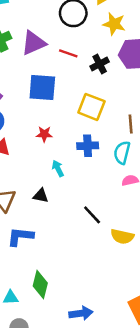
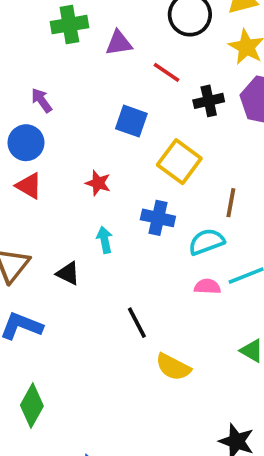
purple triangle: (34, 43) -> (119, 43), size x0.7
blue square: (42, 88) -> (131, 121), moved, size x0.7
cyan semicircle: (122, 153) -> (206, 242), turned 40

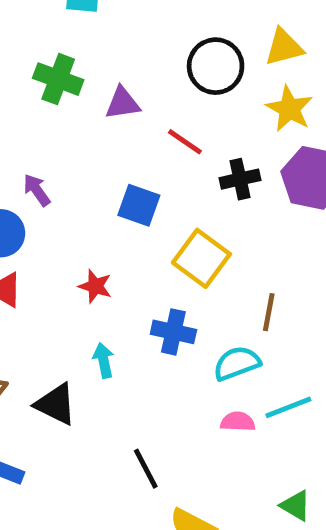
green cross: (69, 25) -> (58, 79), turned 30
purple arrow: (42, 100) -> (37, 190), moved
black triangle: (68, 273) -> (56, 404), size x1.4

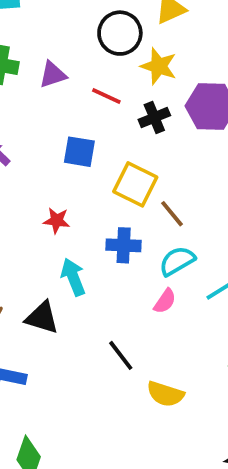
yellow star: (289, 109) -> (159, 66), moved
brown line: (269, 312) -> (172, 214), moved, turned -40
cyan arrow: (104, 360) -> (73, 277), size x1.4
pink semicircle: (238, 422) -> (165, 301), moved, turned 132

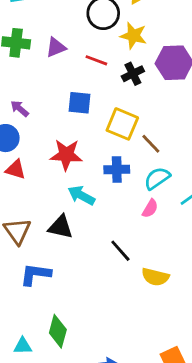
red star: (57, 221) -> (66, 155), size x1.6
cyan arrow: (73, 277) -> (81, 195), turned -36

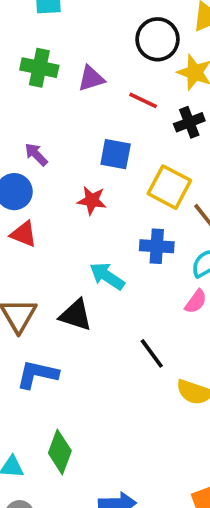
red star: (66, 155) -> (92, 200), moved, size x0.7

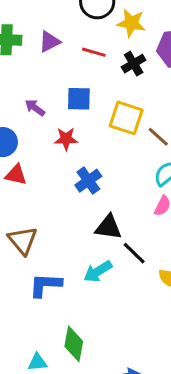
purple arrow: (36, 155) -> (35, 108), moved
blue cross: (157, 246) -> (88, 181), moved, turned -30
cyan arrow: (107, 276) -> (98, 271), moved, turned -56
black triangle: (76, 315) -> (108, 227), moved

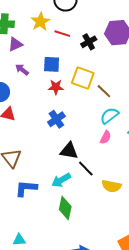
yellow star: (131, 23) -> (40, 22), moved, turned 30
purple triangle: (49, 42) -> (15, 44), moved
red star: (66, 139) -> (56, 87), moved
green diamond: (74, 344) -> (65, 208), moved

